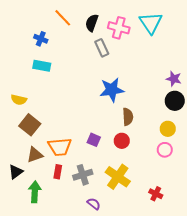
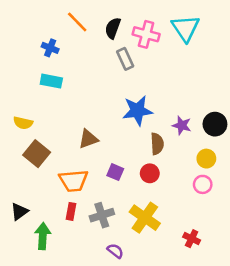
purple star: (174, 79) -> (182, 125), moved
brown triangle: (35, 155) -> (88, 139), moved

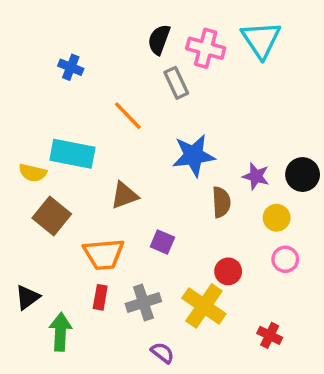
orange line: (77, 22) -> (128, 116), moved
cyan rectangle: (51, 81) -> (72, 154), moved, size x1.4
yellow circle: (206, 159) -> (277, 218), moved
red circle: (150, 173) -> (228, 271), moved

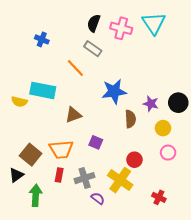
gray rectangle: (176, 83) -> (93, 49), moved, turned -30
brown square: (52, 216) -> (31, 155), moved
purple semicircle: (162, 353) -> (98, 198), moved

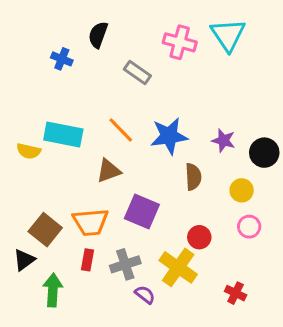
black semicircle: (94, 23) -> (98, 35), moved
orange line: (75, 68) -> (121, 130), moved
purple star: (151, 104) -> (223, 141), moved
purple square: (96, 142) -> (142, 212), size x1.6

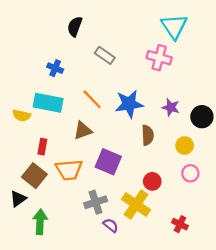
pink cross: (180, 42) -> (159, 58), moved
blue cross: (62, 59) -> (55, 68), moved
red rectangle: (87, 260) -> (42, 147), moved

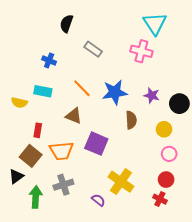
cyan rectangle: (48, 103) -> (43, 91), size x0.7
brown triangle: (83, 131) -> (74, 116), turned 42
red circle: (152, 181) -> (166, 180), moved
gray cross: (96, 202) -> (63, 185), moved

